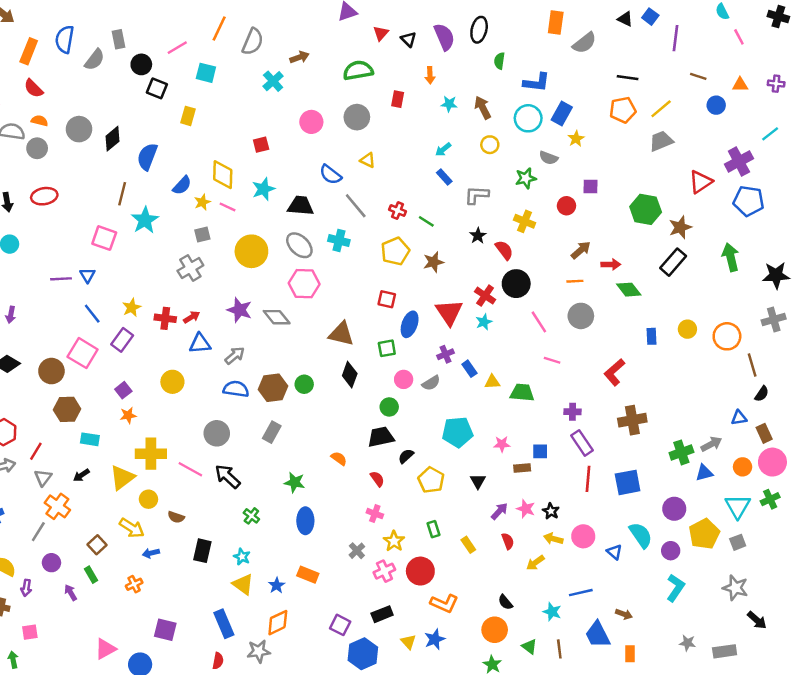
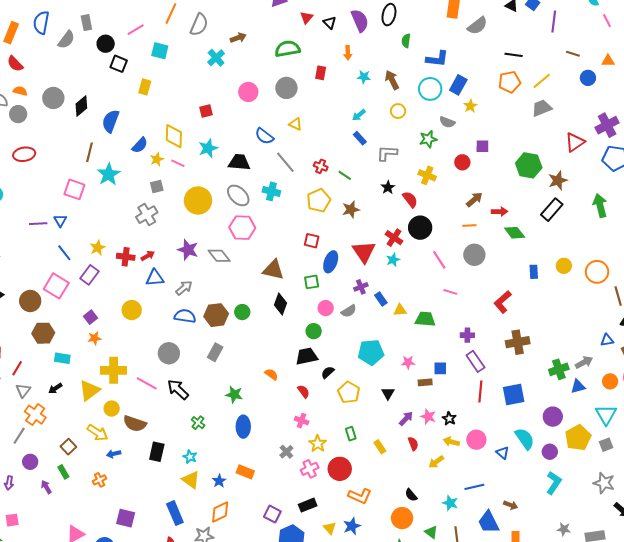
brown semicircle: (176, 517) -> (135, 424), size x1.6

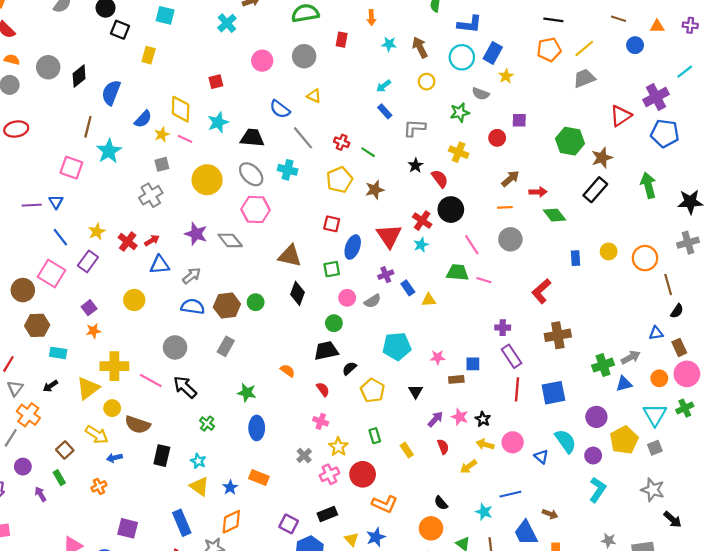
red cross: (126, 257) -> (128, 242), turned 30
green trapezoid: (425, 319) -> (457, 272), moved

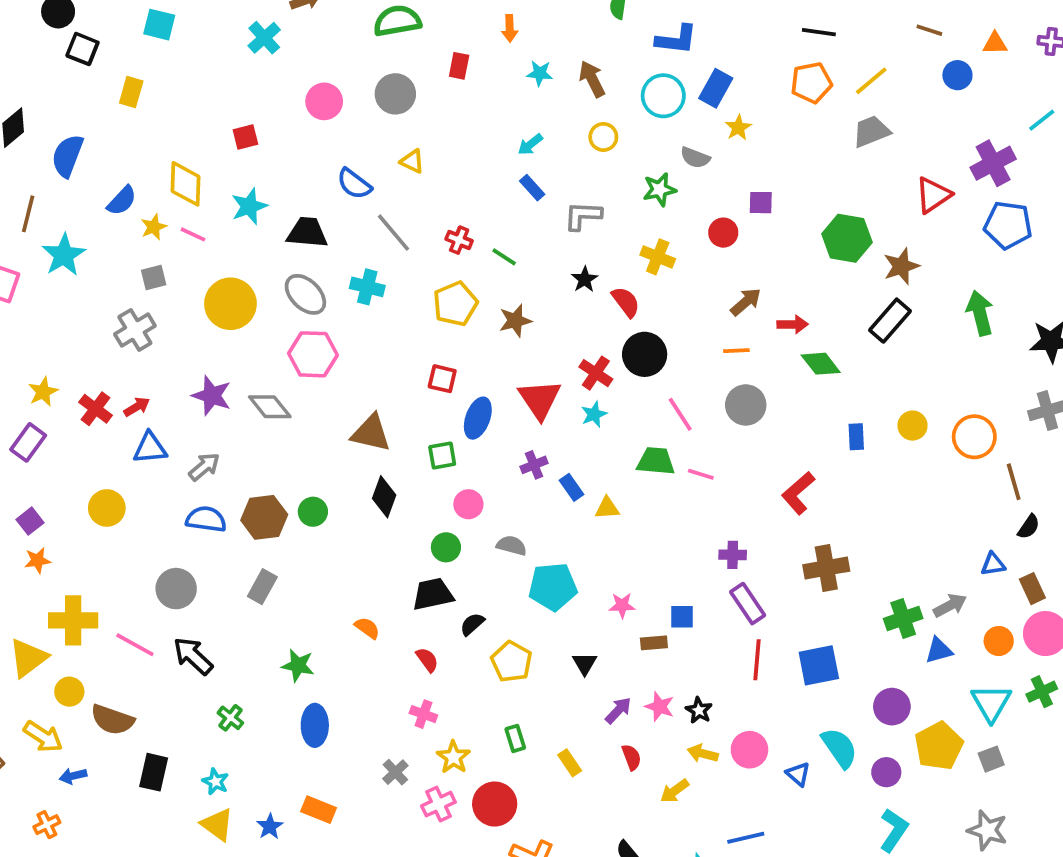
gray semicircle: (373, 301) -> (512, 545), moved, turned -133

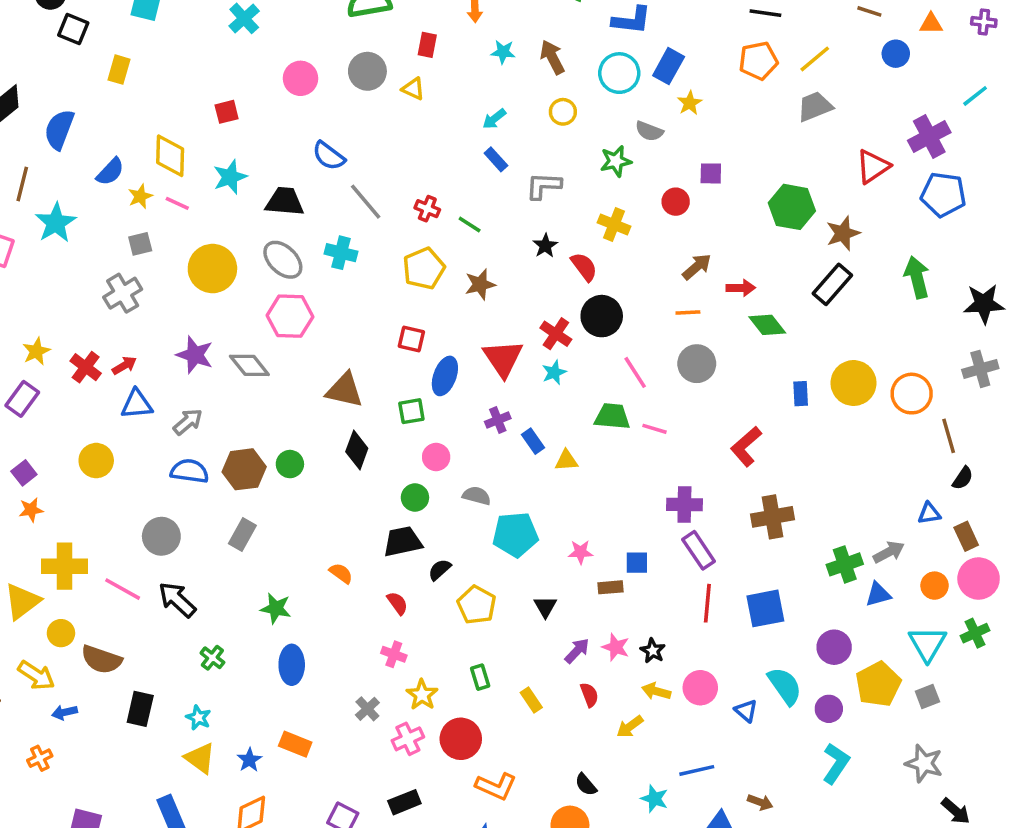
yellow triangle: (412, 161) -> (413, 89), moved
yellow circle: (912, 426) -> (854, 383), size x1.6
purple cross: (733, 555) -> (684, 505), size x1.4

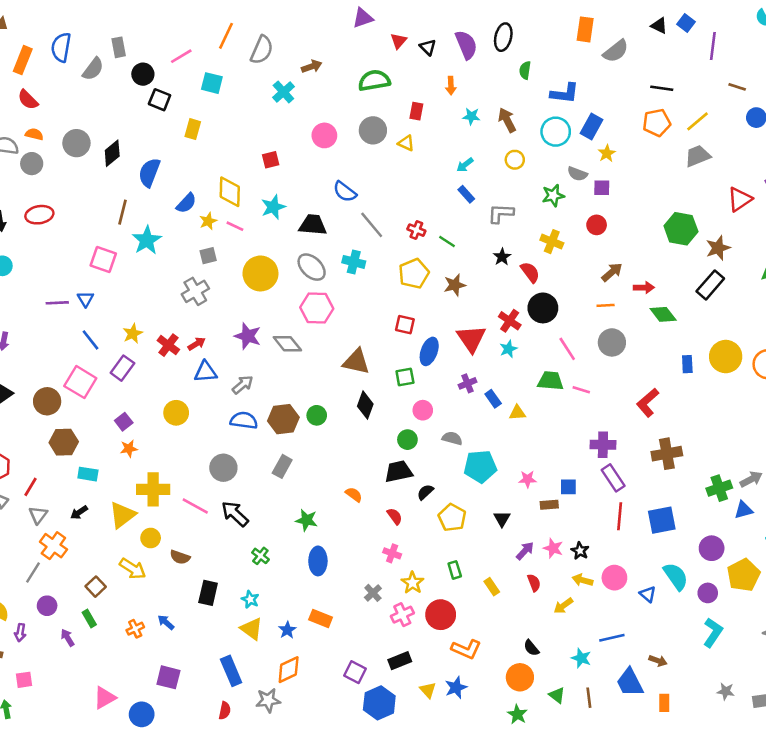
purple square: (711, 173) -> (602, 188), moved
brown semicircle: (101, 660) -> (180, 557), size x0.7
blue arrow: (64, 712) -> (166, 622), moved, turned 54

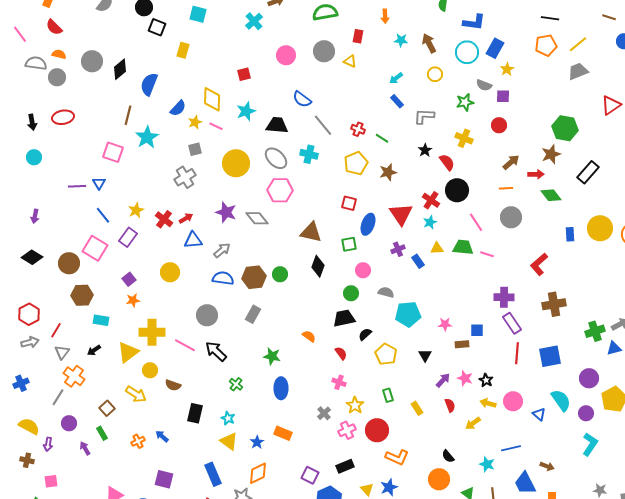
brown star: (718, 248) -> (551, 154), moved
yellow triangle: (517, 413) -> (437, 248), moved

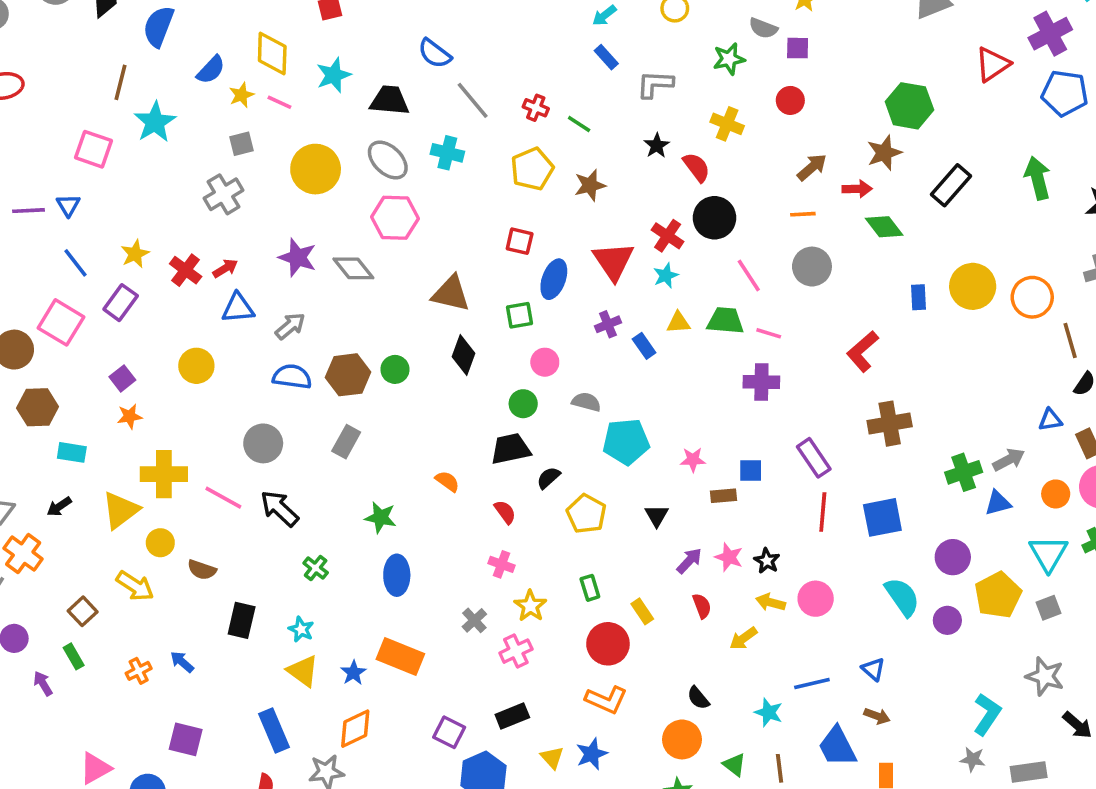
purple cross: (504, 297) -> (761, 382), moved
blue triangle: (539, 414) -> (873, 669), moved
red circle: (377, 430) -> (608, 644), moved
orange rectangle: (283, 433) -> (400, 656), size x1.4
cyan L-shape: (590, 444) -> (987, 714), moved

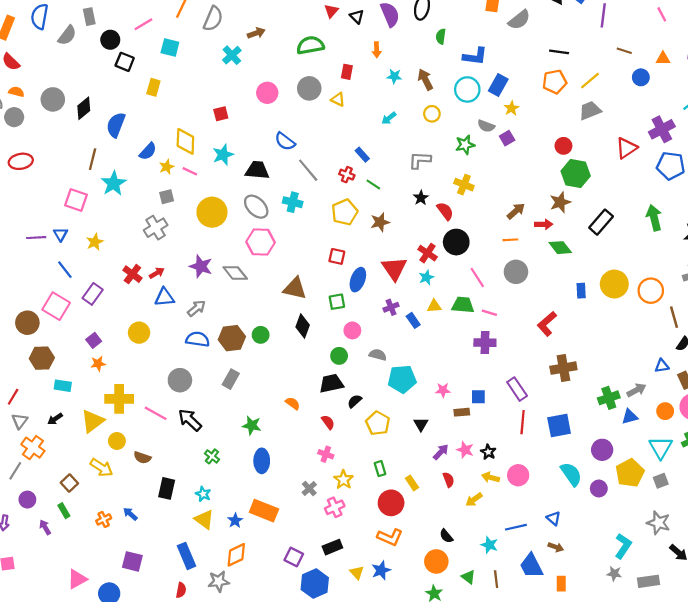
purple square: (798, 48) -> (507, 138), turned -32
blue rectangle: (606, 57) -> (362, 155), moved
red circle: (790, 100) -> (563, 146), moved
yellow star: (135, 254) -> (95, 242), moved

